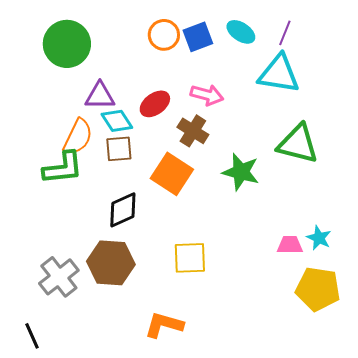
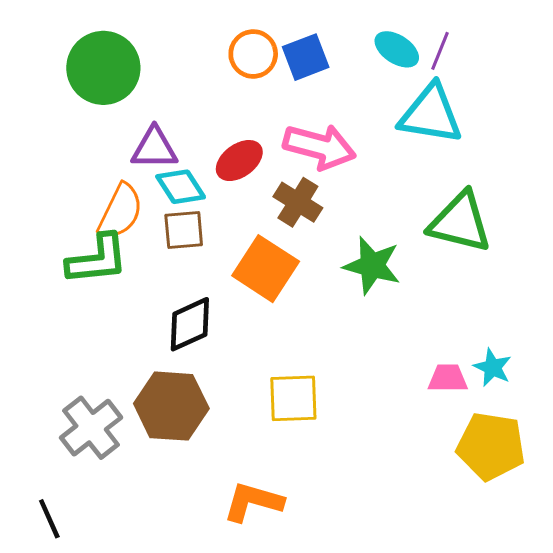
cyan ellipse: (241, 32) -> (397, 49), moved
pink arrow: (207, 95) -> (320, 147), size x1.4

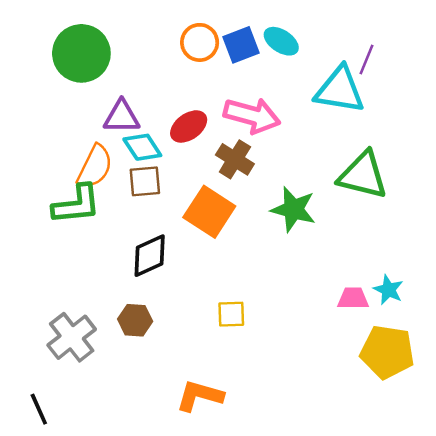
cyan ellipse: (397, 49) -> (281, 41), moved
purple line: (440, 51) -> (366, 59), moved
yellow square: (293, 398) -> (231, 314), size x0.7
brown hexagon: (171, 406) -> (135, 320), size x0.6

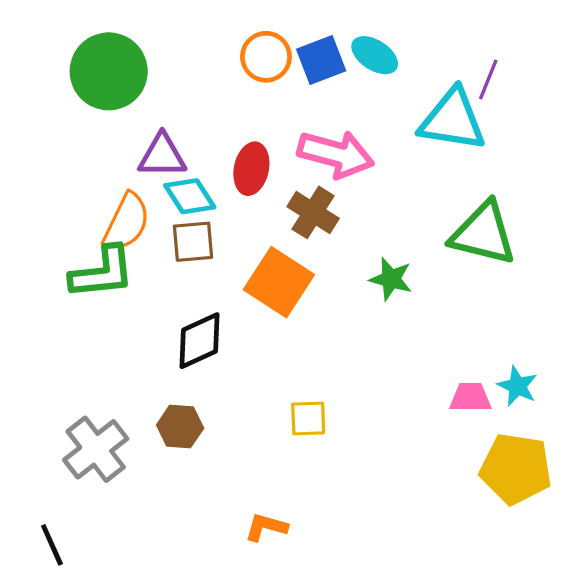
red ellipse: (189, 126) -> (251, 169), turned -42
green star: (293, 209) -> (391, 279), size x0.7
orange L-shape: (200, 396) -> (266, 527), size x0.7

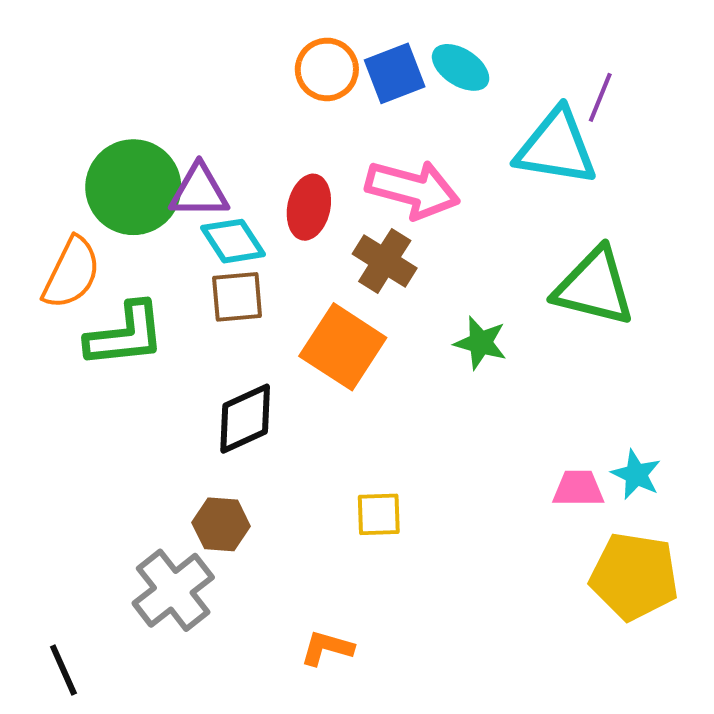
green circle: (109, 71) -> (133, 187), moved
orange semicircle: (127, 222) -> (71, 273), moved
gray cross: (96, 449) -> (173, 590), moved

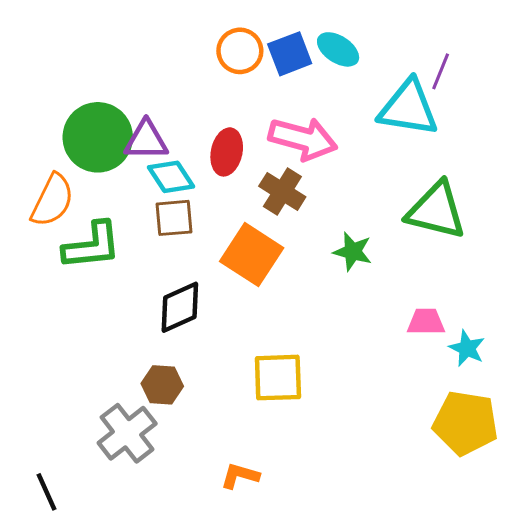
pink trapezoid: (578, 488) -> (426, 322), moved
yellow square: (379, 514) -> (278, 378), size x1.5

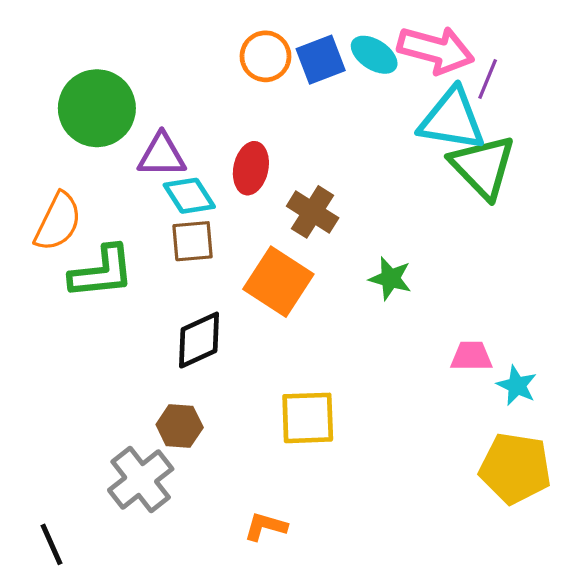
green circle: (98, 137) -> (97, 108), moved
pink arrow: (303, 139) -> (436, 50), moved
green triangle: (436, 211) -> (483, 167), moved, turned 32

